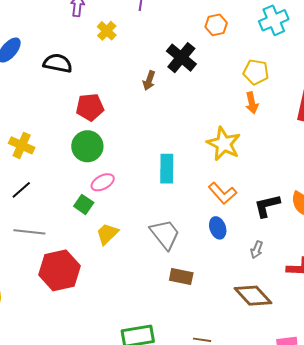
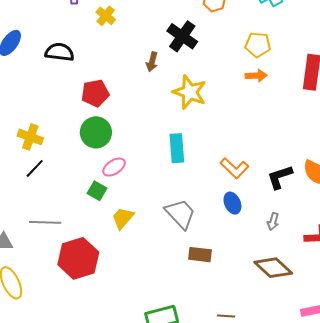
orange arrow: (252, 103) -> (256, 76), turned -75
yellow star: (224, 144) -> (190, 92), moved
black line: (21, 190) -> (35, 168), moved

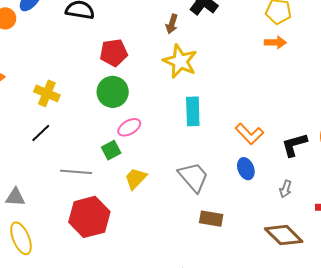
yellow star: (190, 92) -> (180, 61), moved
black line: (35, 168) -> (41, 133), moved
green square: (97, 191) -> (111, 150), turned 30
gray line: (45, 222) -> (76, 172), moved

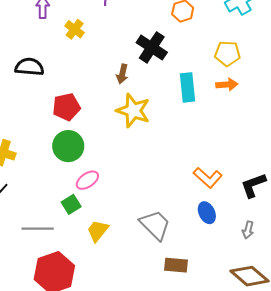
cyan rectangle: (193, 111) -> (188, 87), moved

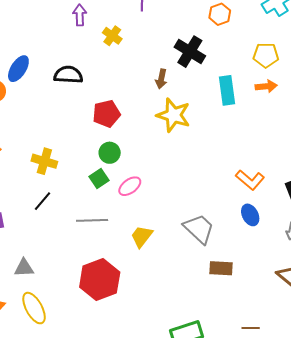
green circle: (68, 146) -> (110, 153), size x0.7
green square: (71, 204) -> (99, 178), moved
gray line: (38, 229) -> (92, 220), moved

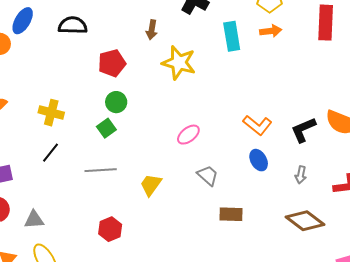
brown arrow: (161, 79) -> (152, 30), moved
pink ellipse: (130, 186) -> (188, 135), moved
gray trapezoid: (199, 229) -> (208, 175), size x0.7
red hexagon: (100, 280) -> (110, 229), size x0.6

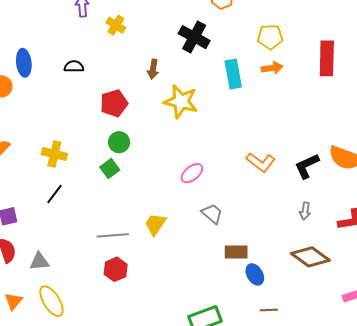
blue ellipse: (23, 21) -> (24, 63), turned -36
black semicircle: (73, 25) -> (74, 66), size x0.7
blue ellipse: (259, 160) -> (255, 274), moved
gray line: (101, 170) -> (113, 235), moved

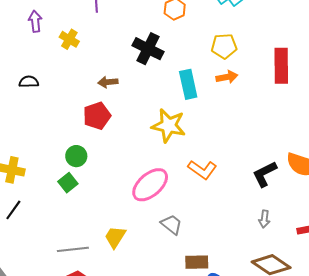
brown arrow: (153, 69) -> (108, 82), turned 78
yellow star: (181, 101) -> (169, 126), moved
red pentagon: (114, 103) -> (97, 116), moved
orange L-shape: (261, 162) -> (202, 170), moved
pink ellipse: (192, 173) -> (150, 185), size x1.6

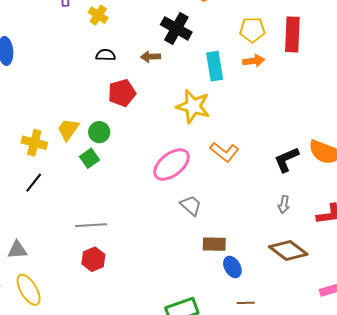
red rectangle: (281, 66) -> (292, 34), moved
black semicircle: (29, 82) -> (106, 55), moved
brown arrow: (108, 82) -> (151, 57), moved
yellow trapezoid: (115, 237) -> (68, 129), moved

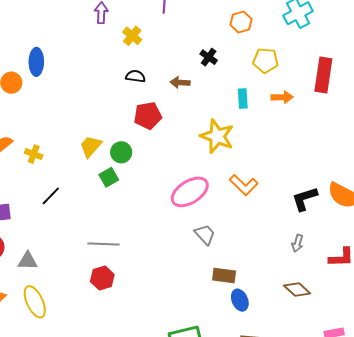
black cross: (176, 28) -> (209, 57), size x0.6
yellow pentagon: (252, 30) -> (265, 60), moved
cyan rectangle: (215, 66) -> (243, 98), size x0.7
yellow cross: (34, 143) -> (34, 154), moved, size x0.7
brown diamond: (288, 250) -> (297, 289), size x0.7

